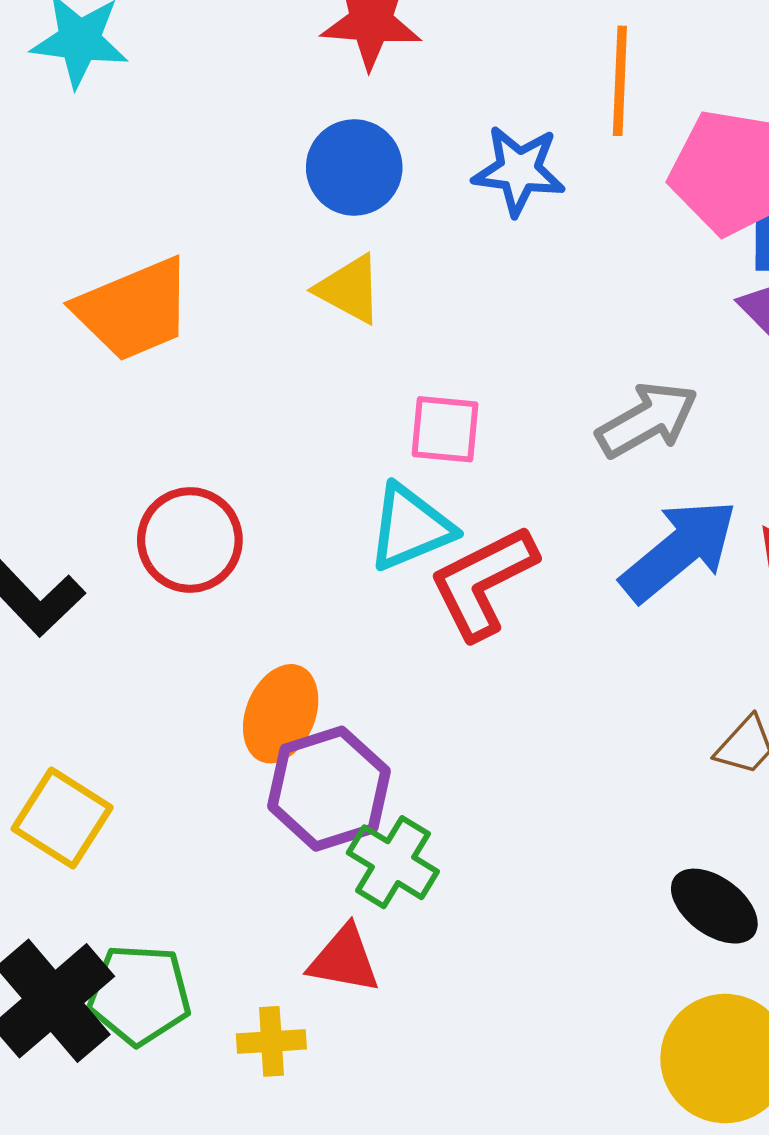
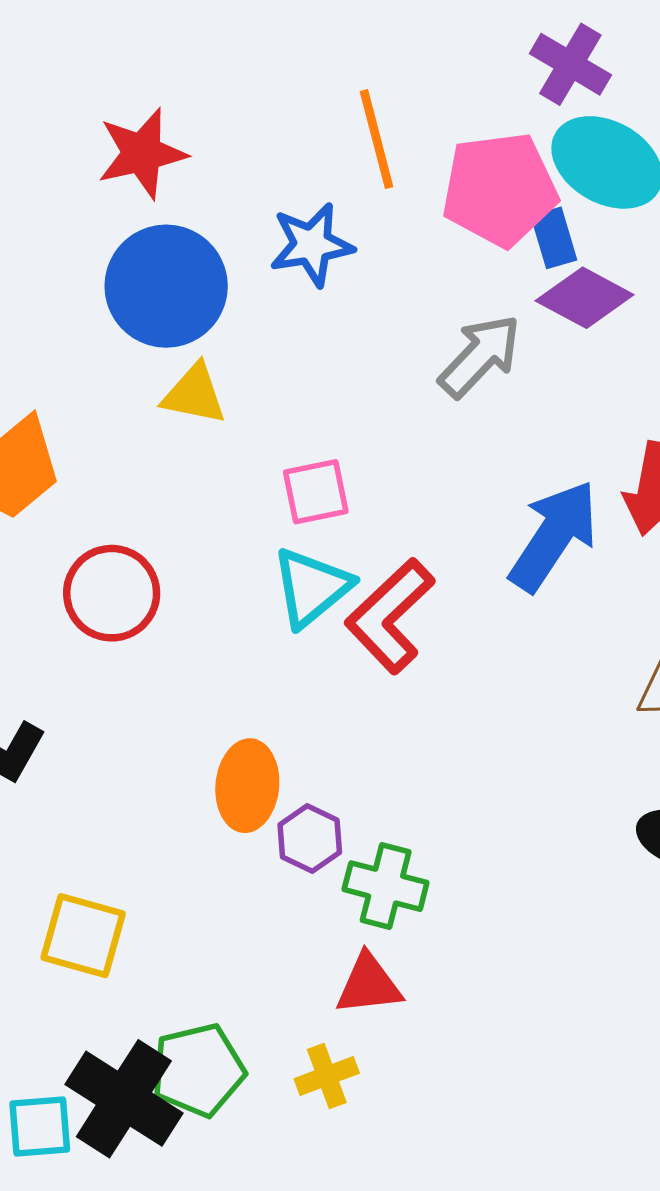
blue circle: (354, 168) -> (166, 286), size x1.4
gray arrow: (647, 420) -> (480, 356), moved
red circle: (190, 540) -> (112, 593), moved
purple hexagon: (329, 789) -> (310, 838), size x0.6

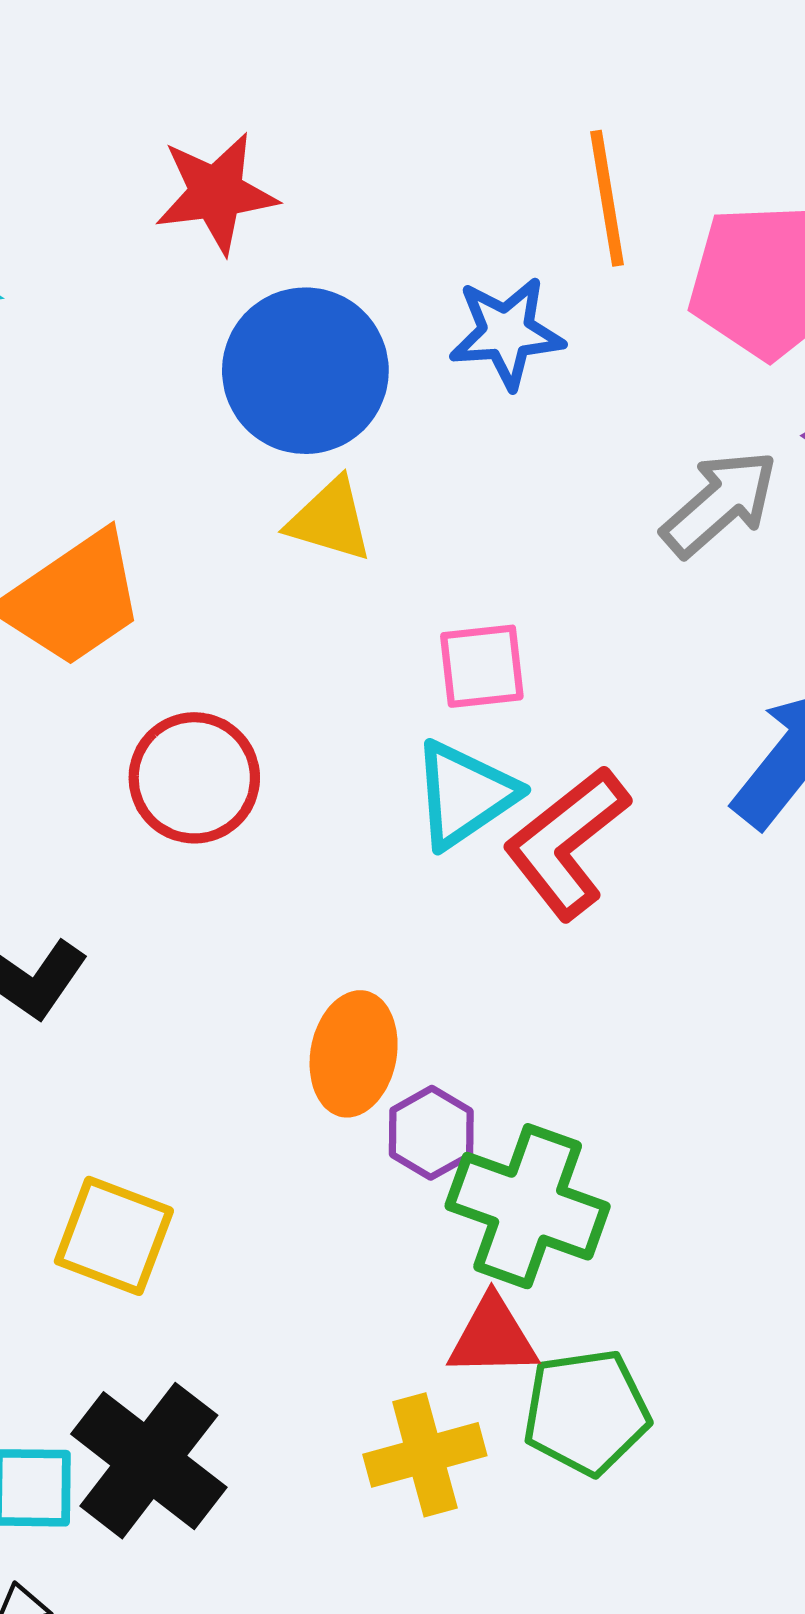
red star: (142, 153) -> (216, 193), moved
green cross: (386, 886) -> (528, 1206), size x1.4
green pentagon: (198, 1070) -> (586, 1412), moved
yellow cross: (327, 1076) -> (425, 1455), size x1.4

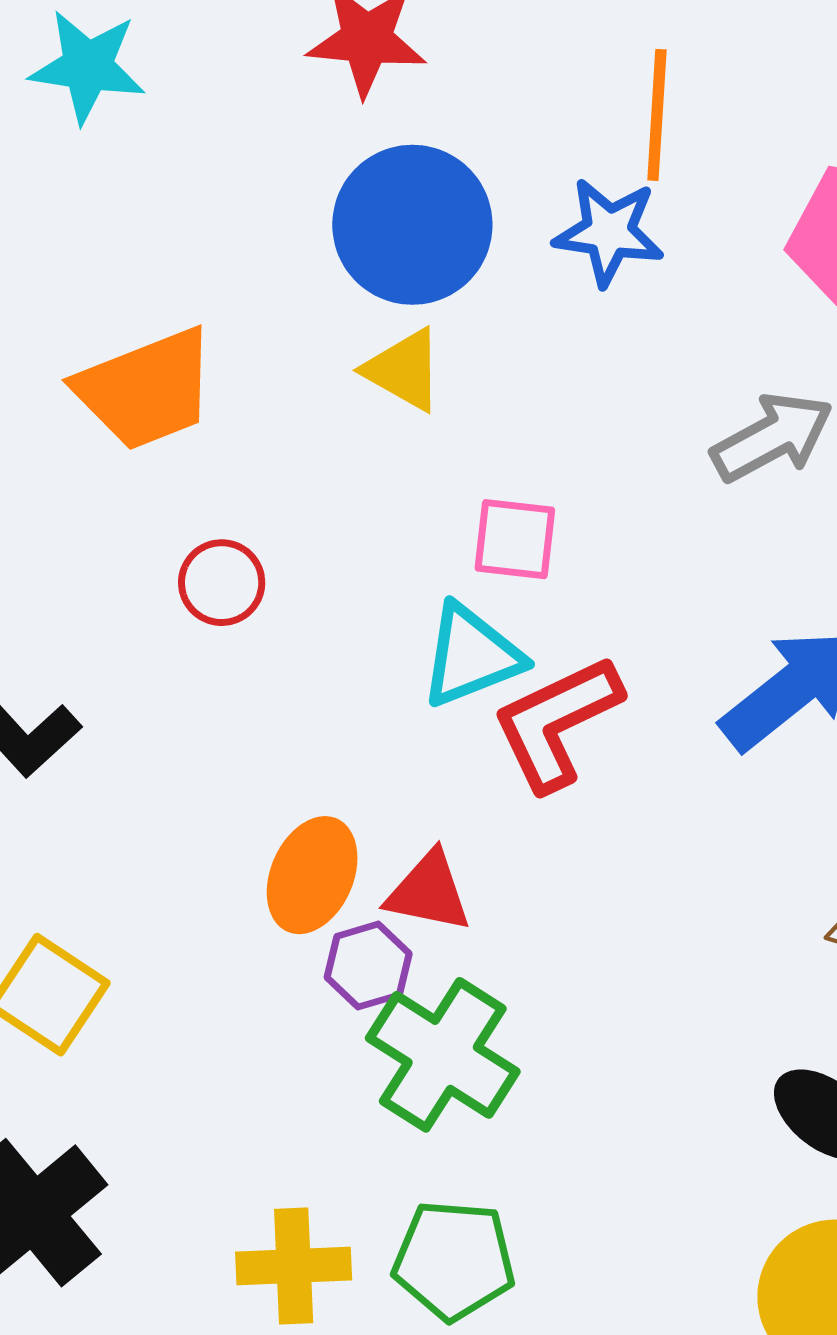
orange line: (607, 198) -> (657, 115), moved
red circle: (194, 778) -> (222, 583), size x0.7
red triangle: (493, 1337) -> (429, 892), moved

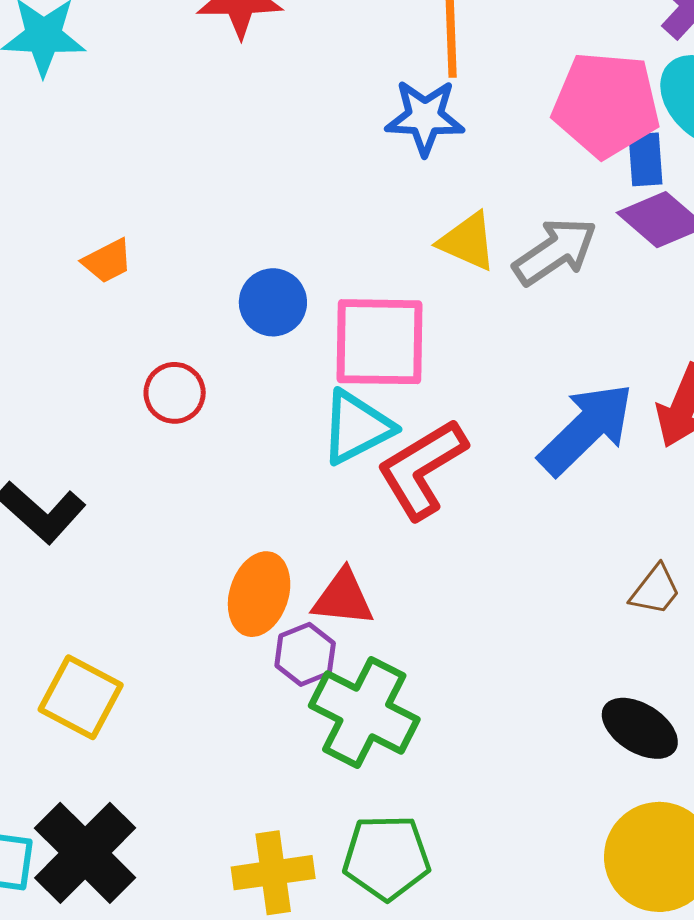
blue circle: (412, 225) -> (273, 302), moved, size x0.6
yellow triangle: (404, 370) -> (468, 241), moved
orange trapezoid: (146, 389) -> (107, 261), size x0.5
pink square: (515, 539) -> (380, 342), size x1.6

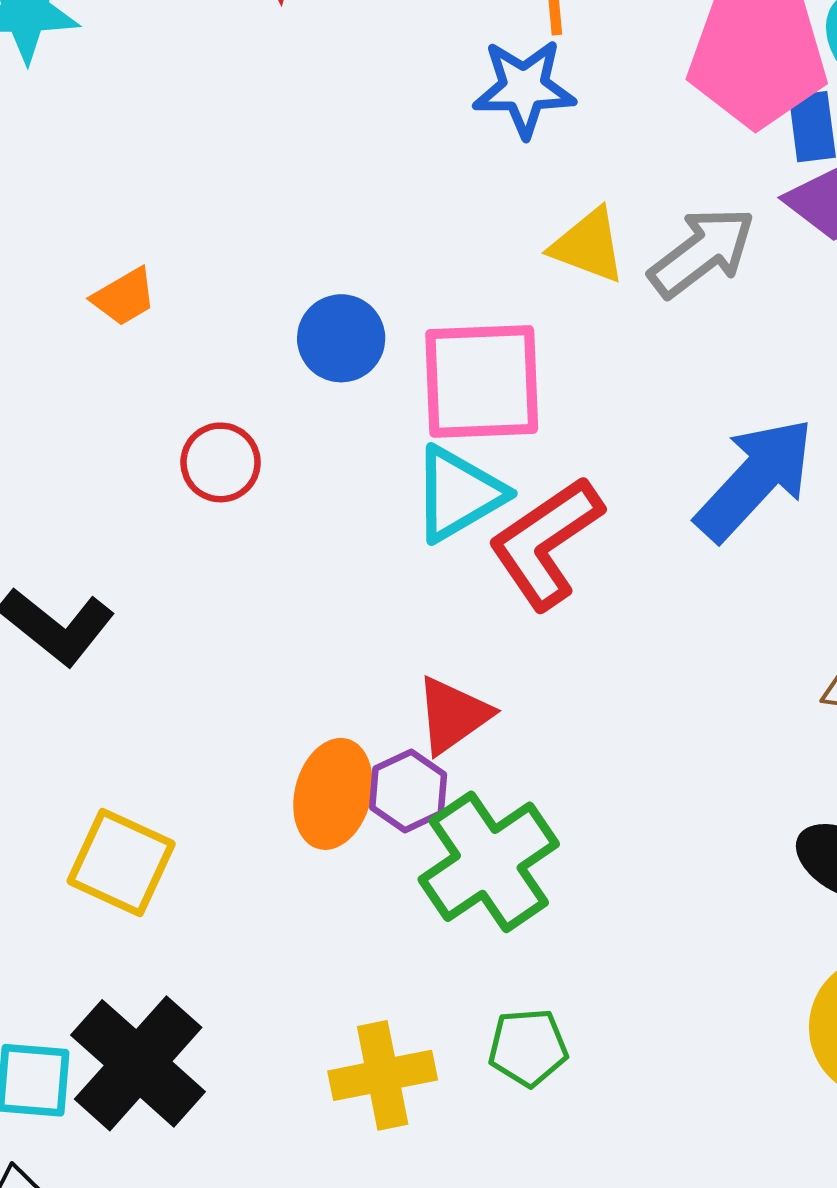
orange ellipse: (259, 594) -> (333, 794), moved
red triangle: (343, 598) -> (453, 715), turned -38
green cross: (364, 713) -> (489, 862), turned 32
green pentagon: (386, 857) -> (528, 1047), size x0.7

